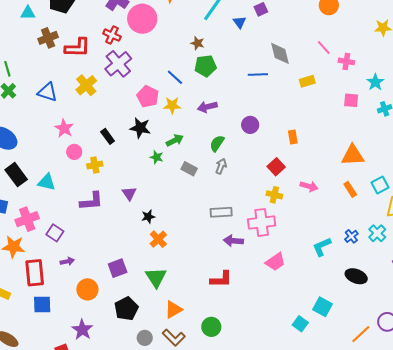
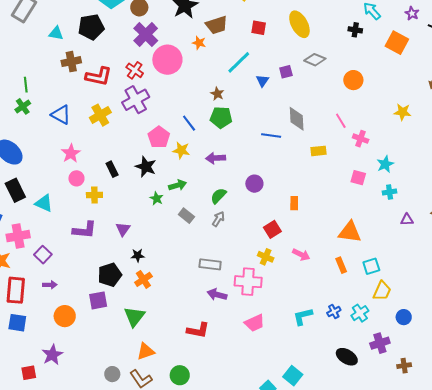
black ellipse: (356, 276) -> (347, 357), moved
black pentagon: (126, 309) -> (110, 275), moved

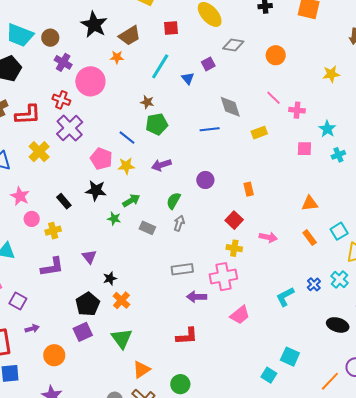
purple cross: (146, 34) -> (63, 62), size x0.7
orange triangle: (350, 232) -> (310, 203), size x0.7

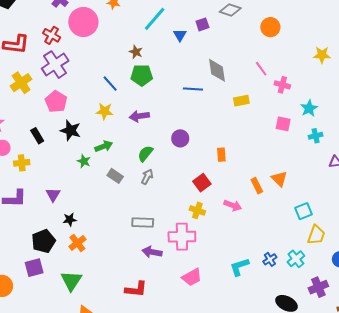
pink pentagon: (101, 159) -> (56, 102), moved
orange triangle: (310, 203) -> (279, 179), turned 42
orange rectangle: (310, 238) -> (257, 186), moved

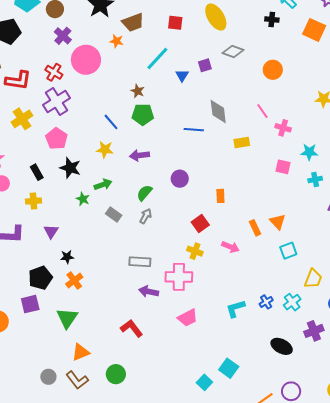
cyan star: (309, 108) -> (309, 152), turned 30
yellow cross: (22, 163) -> (33, 201), moved
cyan square: (303, 211) -> (288, 251), moved
red L-shape: (136, 289) -> (132, 328), turned -135

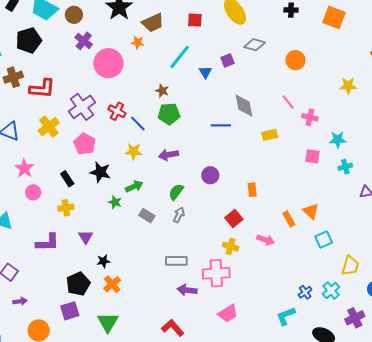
red cross: (54, 72) -> (117, 111), moved
cyan L-shape: (235, 309) -> (286, 316), moved

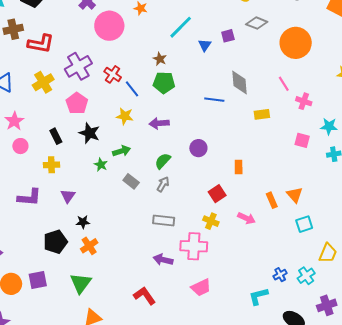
orange circle: (295, 60) -> (296, 43), size x1.6
gray rectangle: (176, 261) -> (164, 220), moved
purple square: (70, 311) -> (38, 280), moved

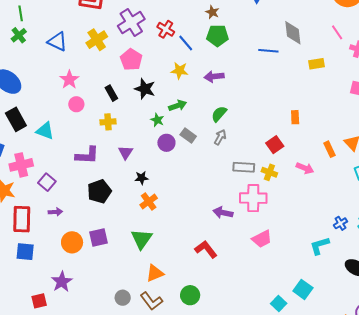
purple circle: (198, 148) -> (166, 143), moved
gray rectangle: (164, 220) -> (244, 167), moved
black pentagon: (55, 242) -> (99, 191), moved

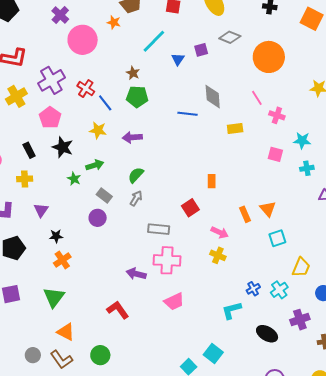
purple circle: (166, 143) -> (98, 218), moved
yellow cross: (269, 172) -> (218, 255), moved
orange triangle: (155, 273) -> (66, 332), turned 48

